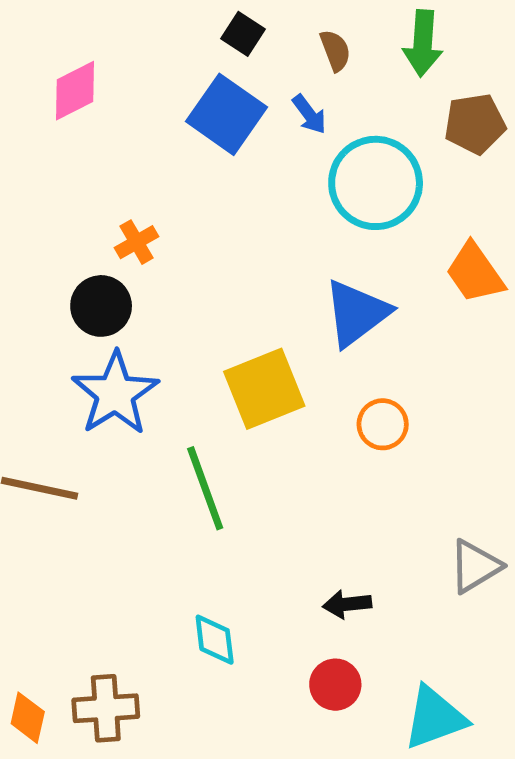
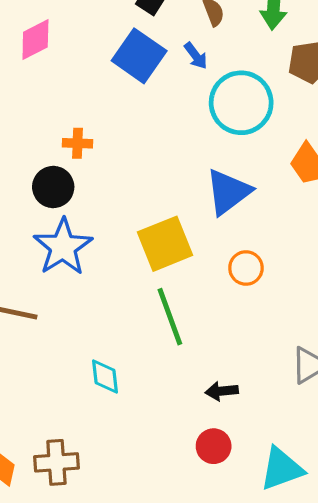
orange cross: (137, 242) -> (78, 143), turned 32
green line: (205, 488) -> (170, 317), moved
cyan diamond: (215, 640) -> (105, 377), moved

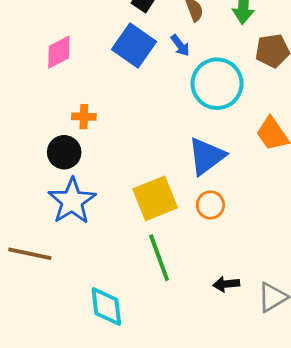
pink diamond: (35, 40) -> (59, 52), moved
orange circle: (246, 268) -> (210, 205), moved
cyan diamond: (105, 377) -> (106, 306), size x1.4
black arrow: (222, 391) -> (226, 284), moved

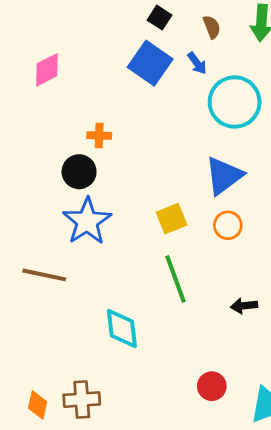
pink diamond: (59, 52) -> (47, 70), moved
yellow square: (155, 198) -> (172, 219), size x0.7

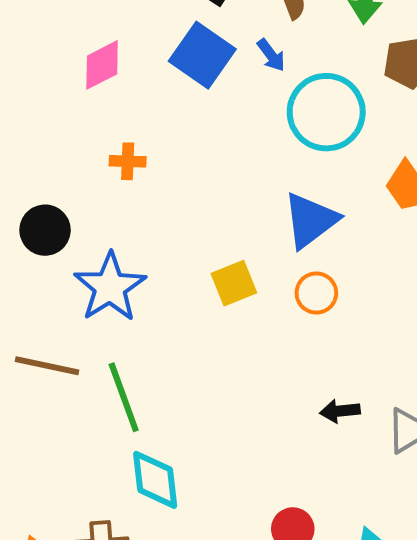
pink diamond: (47, 70) -> (102, 65), moved
black circle: (79, 172) -> (45, 230), moved
green line: (176, 279) -> (124, 397), moved
cyan diamond: (122, 329) -> (155, 480), moved

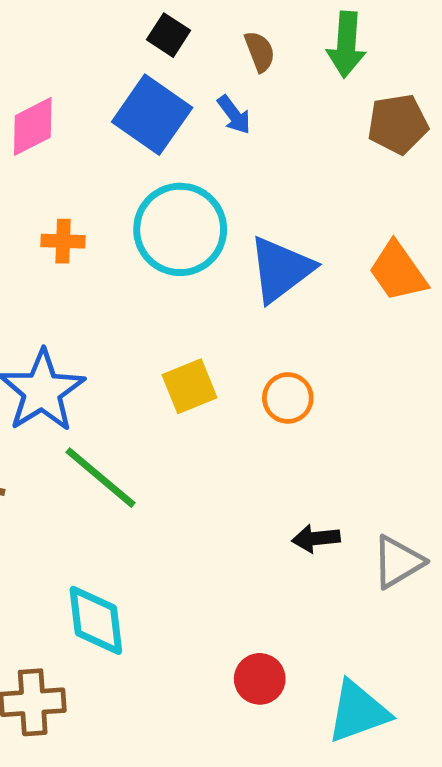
cyan circle: (326, 112) -> (180, 229), moved
blue triangle: (310, 220) -> (281, 269), moved
green line: (124, 397) -> (101, 478), moved, turned -30

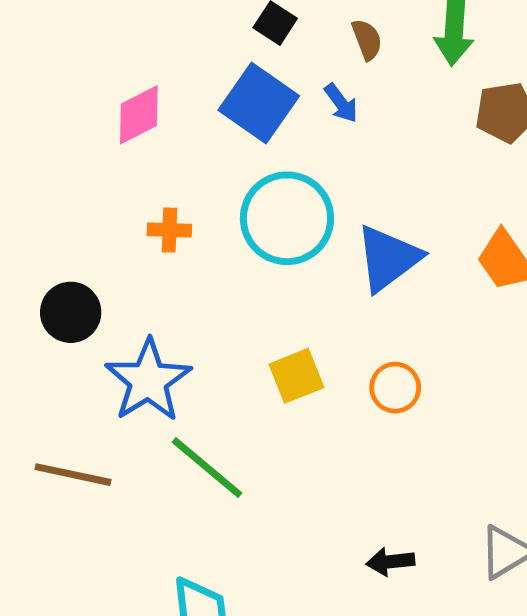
black arrow: (316, 538) -> (390, 562), moved

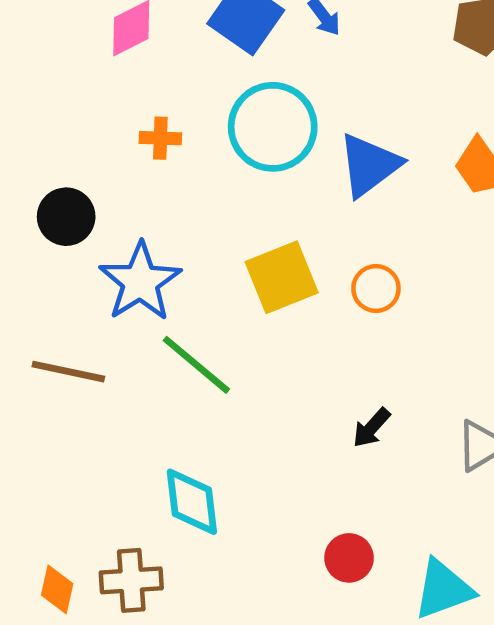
yellow square: (296, 376) -> (282, 277), size x1.4
black arrow: (390, 562) -> (371, 428), moved, turned -42

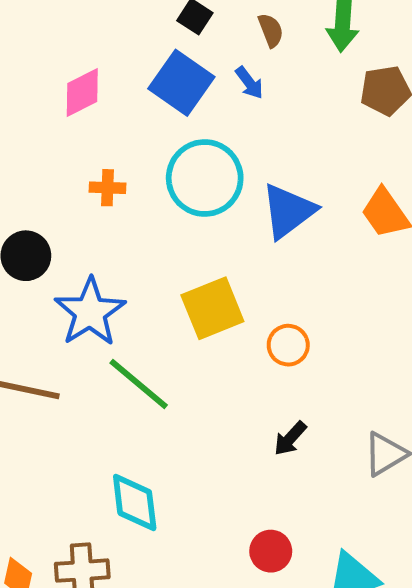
orange circle: (376, 289) -> (288, 345), moved

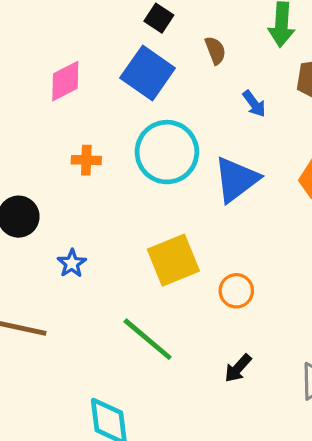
brown semicircle: (271, 30) -> (215, 50), moved
blue arrow: (249, 83) -> (254, 104), moved
blue star: (90, 312) -> (72, 263), size x0.5
green line: (139, 384) -> (148, 339), moved

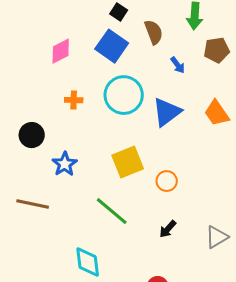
brown semicircle: (215, 50) -> (154, 32), size x1.4
blue star: (72, 263) -> (65, 164), size x1.4

